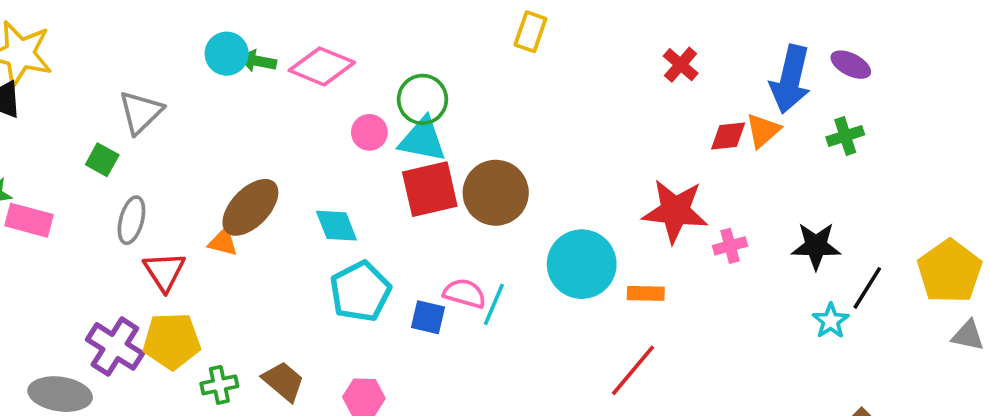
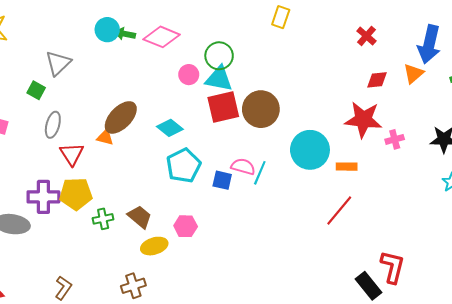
red diamond: (728, 136) -> (377, 80), moved
cyan diamond: (336, 226) -> (170, 128), turned -30
purple cross: (115, 346) -> (43, 197), turned -32

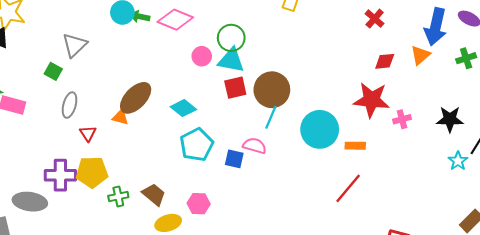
red square: (223, 107) -> (235, 88), size x0.7
red triangle: (72, 154) -> (88, 133), size x0.7
cyan line: (260, 173) -> (271, 117), moved

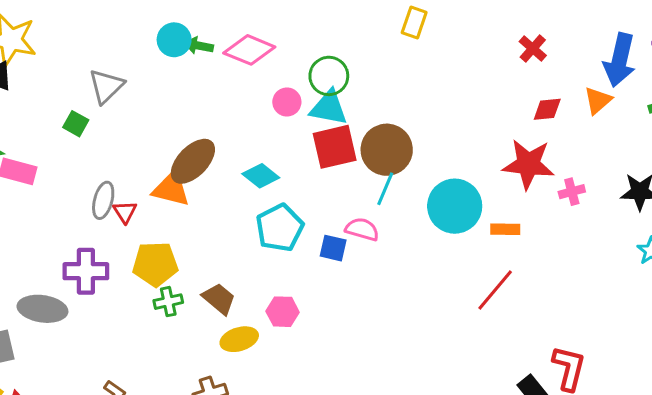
red square: (235, 88) -> (335, 147), size x1.4
gray ellipse: (70, 105) -> (103, 200), moved
orange triangle: (120, 117) -> (171, 189), size x1.6
yellow pentagon: (92, 172) -> (155, 264), moved

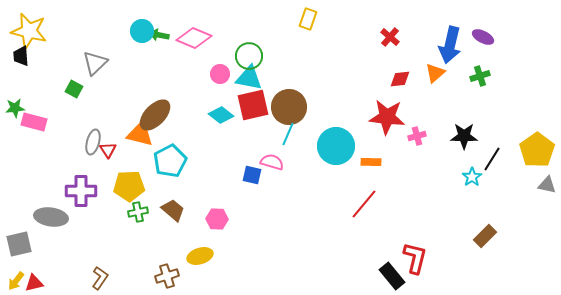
cyan diamond: (261, 176) -> (221, 115), moved
cyan pentagon: (280, 228) -> (170, 161), moved
yellow ellipse: (239, 339) -> (200, 256), moved

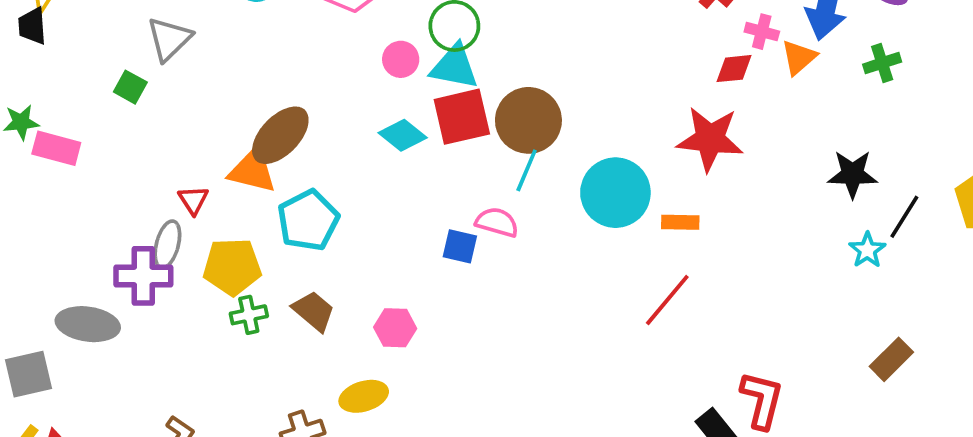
pink cross: (417, 136) -> (762, 32), moved, turned 30
gray ellipse: (93, 142) -> (167, 244), moved

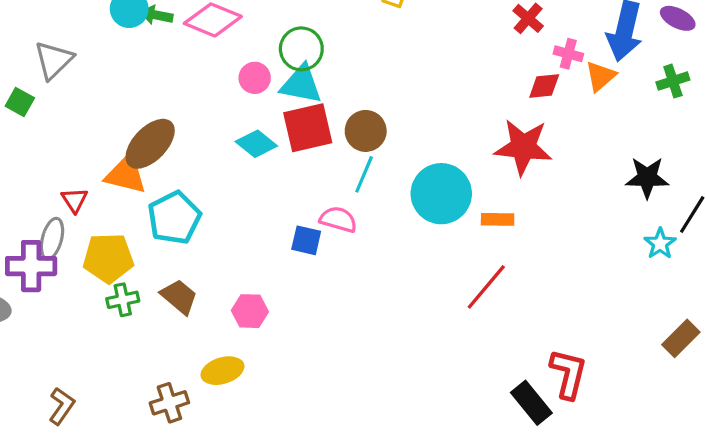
brown circle: (528, 120) -> (366, 131), size x0.7

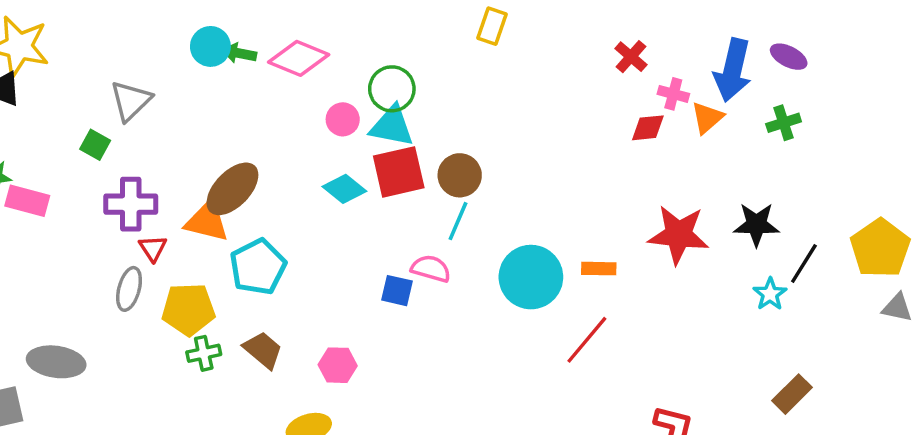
red star: (523, 147) -> (678, 235), moved
cyan circle: (441, 194) -> (531, 277), moved
purple cross: (31, 266) -> (131, 204), moved

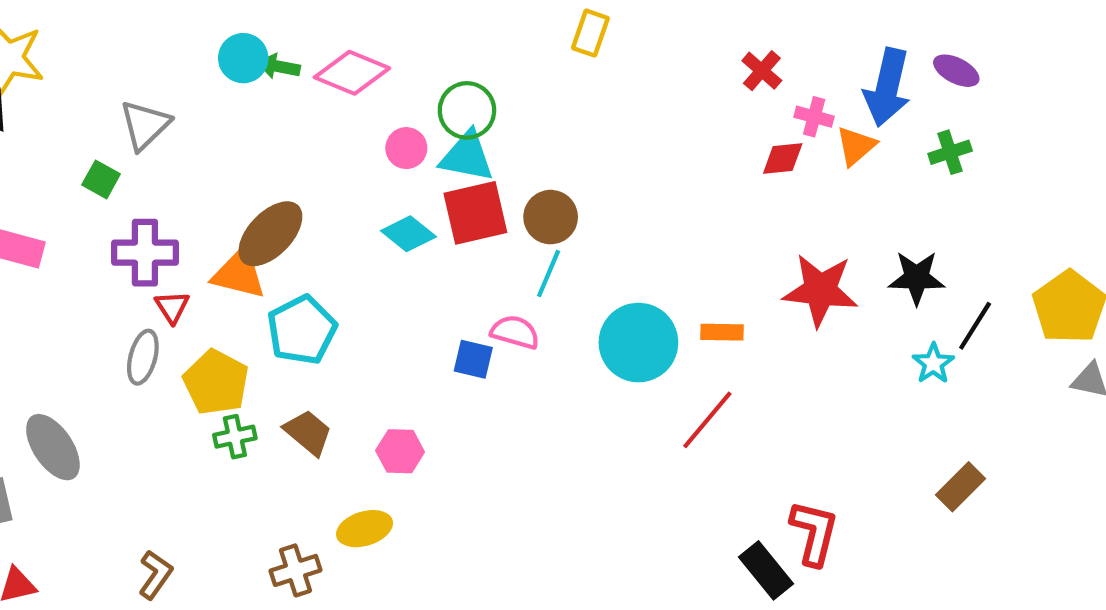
yellow pentagon: (188, 309) -> (216, 382), turned 30
gray ellipse: (56, 362) -> (53, 447), turned 48

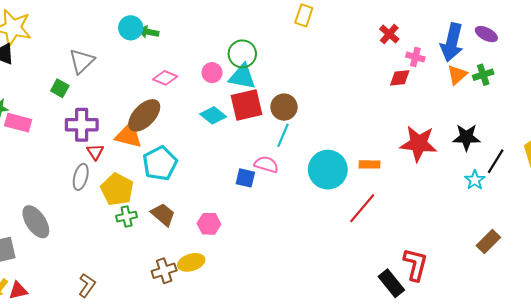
pink diamond: (352, 73) -> (165, 78), moved, size x0.7
orange triangle: (856, 146) -> (457, 75), moved
brown cross: (296, 570) -> (164, 271), moved

